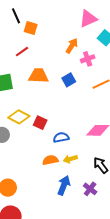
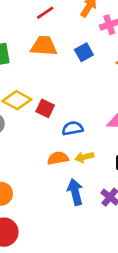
red line: (22, 52) -> (45, 13), moved
blue arrow: (64, 185) -> (75, 192), turned -36

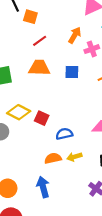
blue square: (84, 52) -> (72, 72), turned 32
blue arrow: (75, 192) -> (43, 187), moved

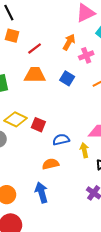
orange square: (30, 17) -> (12, 36), moved
blue square: (72, 72) -> (67, 78), turned 32
yellow arrow: (74, 157) -> (84, 150), moved, turned 96

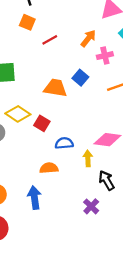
orange trapezoid: (35, 75) -> (55, 88), moved

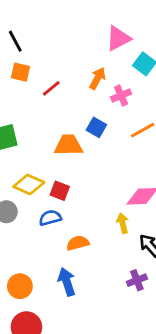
blue semicircle: (64, 143) -> (50, 218), moved
purple cross: (91, 206) -> (137, 280), turned 35

